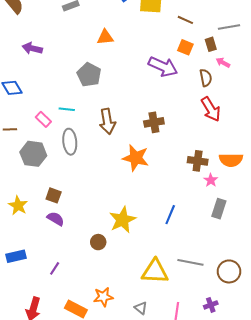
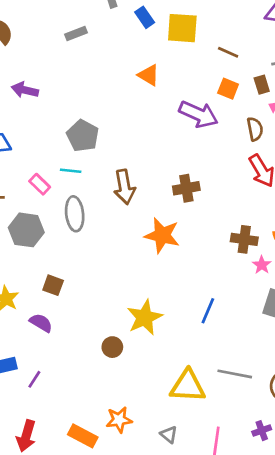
orange triangle: (105, 37) -> (149, 75), moved, turned 36
gray pentagon: (89, 75) -> (83, 136), moved
purple semicircle: (56, 219) -> (41, 323), moved
purple line: (55, 268) -> (34, 379), moved

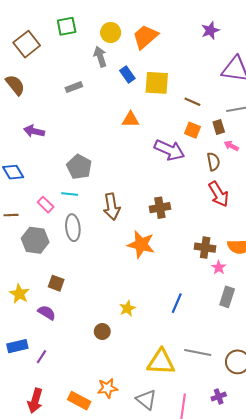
orange triangle: (149, 75) -> (131, 120), turned -30
yellow star: (145, 317) -> (127, 308), size x0.6
gray triangle: (169, 435) -> (146, 400), size x1.5

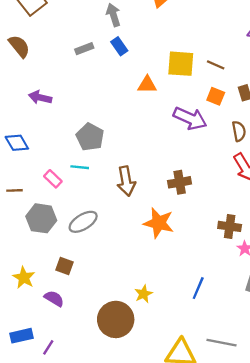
blue rectangle: (127, 74) -> (119, 46), moved
yellow square: (157, 83) -> (181, 64), moved
gray ellipse: (73, 228) -> (83, 222), moved, turned 65
brown circle: (102, 331) -> (116, 319), size x2.0

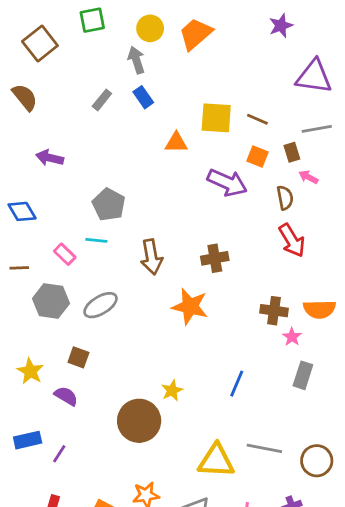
gray rectangle: (84, 49) -> (102, 100), turned -30

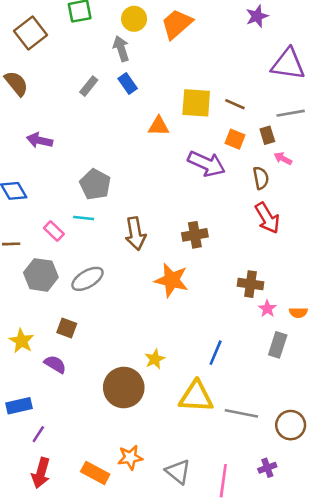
orange semicircle: (319, 309) -> (298, 312), moved, size x0.6
purple line: (59, 454) -> (38, 434), moved
yellow triangle: (216, 461) -> (196, 397), moved

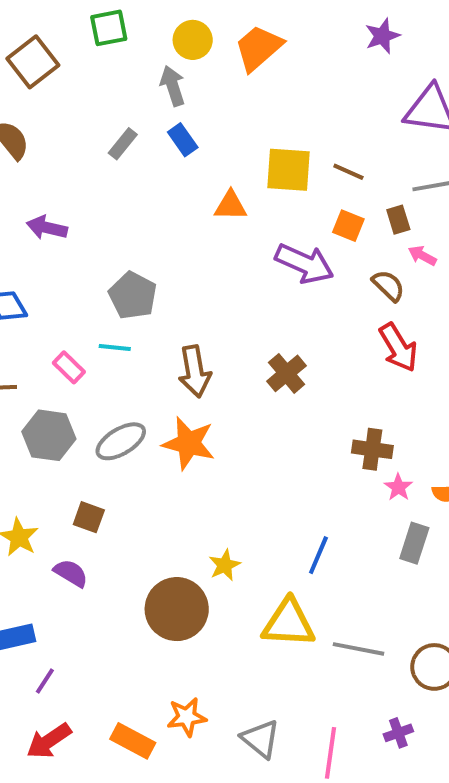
brown semicircle: (261, 178) -> (388, 286), turned -35
brown cross: (195, 235) -> (287, 373), turned -30
orange star: (172, 280) -> (189, 443), moved
red arrow: (41, 473) -> (49, 741), turned 40

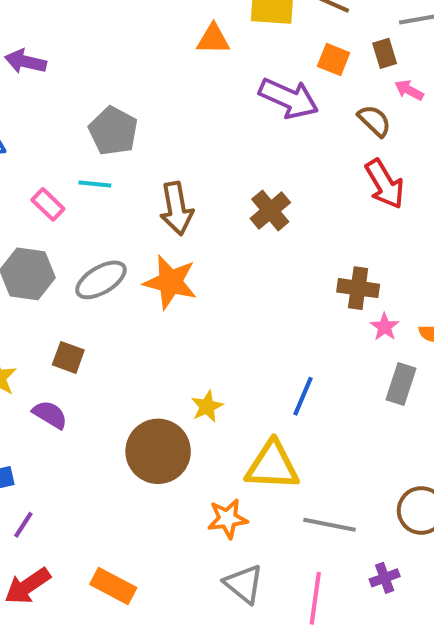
gray line: (358, 649) -> (329, 525), moved
orange star: (187, 717) -> (227, 519), moved

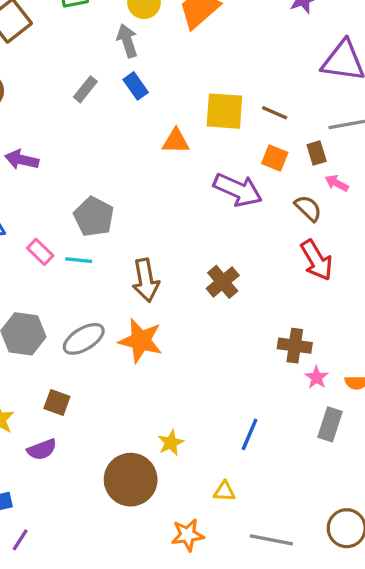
pink rectangle: (48, 204) -> (40, 252), moved
purple semicircle: (50, 415) -> (42, 449), turned 128
yellow triangle: (272, 466) -> (224, 491), size x0.5

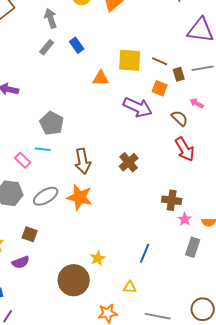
gray arrow: (127, 41) -> (51, 18), moved
brown rectangle: (317, 153) -> (179, 74), moved
pink rectangle: (40, 252) -> (23, 160), moved

